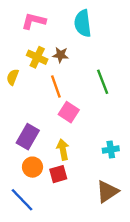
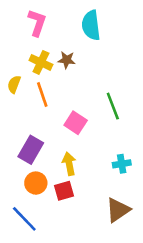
pink L-shape: (34, 21) -> (37, 23), turned 95
green line: (103, 82) -> (113, 106), moved
orange line: (56, 86) -> (42, 95), moved

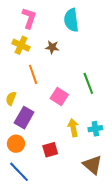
yellow cross: (41, 62) -> (21, 45), moved
yellow semicircle: (14, 84) -> (11, 98), moved
yellow arrow: (69, 164) -> (73, 128), moved
orange circle: (36, 183) -> (16, 144), moved
brown triangle: (118, 210) -> (92, 165), turned -45

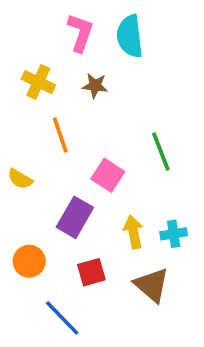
pink L-shape: (29, 18) -> (80, 33), moved
yellow semicircle: (11, 98) -> (20, 179), turned -80
purple rectangle: (24, 118) -> (75, 217), moved
brown triangle: (92, 165) -> (152, 285), moved
blue line: (19, 172) -> (62, 318), moved

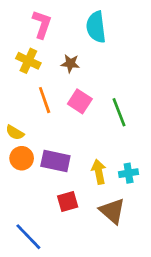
pink L-shape: (80, 33) -> (42, 24), moved
pink square: (108, 175) -> (80, 101), moved
purple rectangle: (75, 217) -> (55, 161), turned 72
orange circle: (29, 261) -> (22, 158), moved
blue line: (62, 318) -> (28, 237), moved

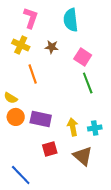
pink square: (80, 101) -> (83, 57), moved

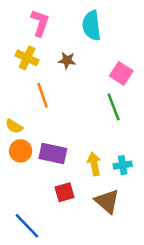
pink square: (83, 57) -> (121, 73), moved

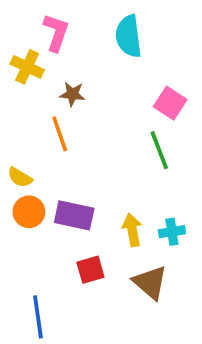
yellow cross: (27, 58) -> (27, 67), moved
brown star: (67, 60) -> (72, 94), moved
blue line: (27, 226) -> (38, 317), turned 36

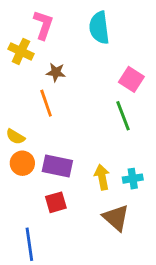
red square: (90, 270) -> (56, 202), moved

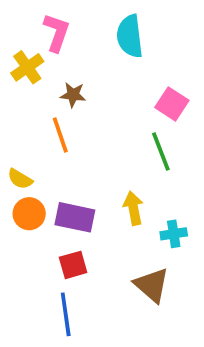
yellow cross: (21, 51) -> (27, 67), turned 30
yellow arrow: (102, 177) -> (133, 208), moved
blue line: (29, 244) -> (66, 314), moved

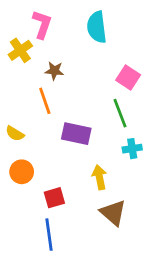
yellow arrow: (133, 208) -> (99, 177), moved
orange circle: (29, 214) -> (22, 172), moved
purple rectangle: (75, 217) -> (76, 134), moved
cyan cross: (174, 234) -> (132, 149), moved

